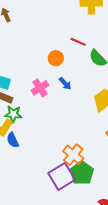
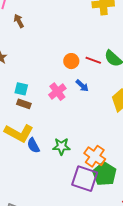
red line: (78, 42) -> (93, 60), moved
green star: (13, 114) -> (61, 146), moved
purple square: (62, 176) -> (85, 179), turned -36

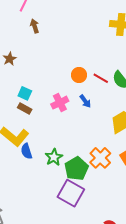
green star: (61, 146) -> (54, 157), turned 30
orange cross: (95, 156) -> (100, 158), moved
green pentagon: (104, 174) -> (76, 169), moved

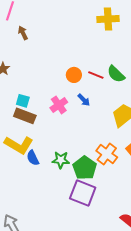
brown rectangle: (25, 108) -> (25, 116), size x1.5
green star: (54, 157) -> (61, 160), turned -30

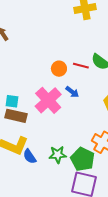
pink cross: (59, 105) -> (48, 100), size x1.5

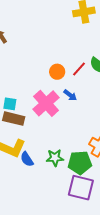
red line: (81, 66) -> (79, 69), turned -63
green pentagon: (83, 159) -> (80, 163), turned -30

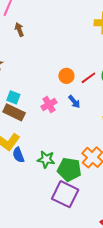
pink cross: (46, 103) -> (49, 104), size x0.6

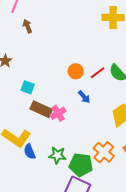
cyan square: (13, 97) -> (28, 87), moved
pink cross: (49, 104) -> (58, 113), moved
brown rectangle: (14, 112) -> (41, 109), moved

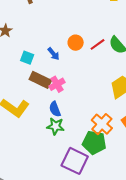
blue arrow: (84, 97) -> (54, 54), moved
blue semicircle: (30, 152) -> (55, 109), moved
green pentagon: (81, 165) -> (94, 142), moved

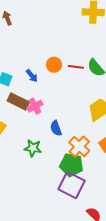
red line: (97, 44) -> (76, 67), turned 42
blue semicircle: (55, 109) -> (56, 128), moved
purple square: (75, 161) -> (72, 185), moved

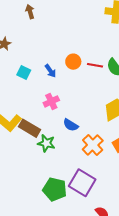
brown rectangle: (18, 102) -> (30, 128), moved
blue semicircle: (56, 128) -> (71, 125), turned -42
green pentagon: (71, 165) -> (55, 189), moved

